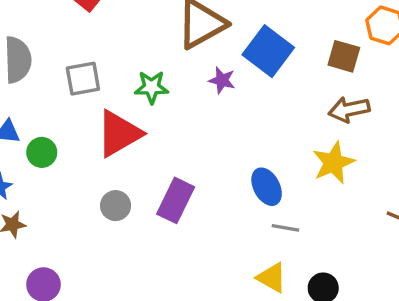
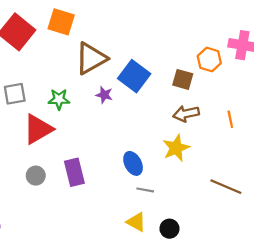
purple rectangle: (176, 200) -> (74, 172), turned -40

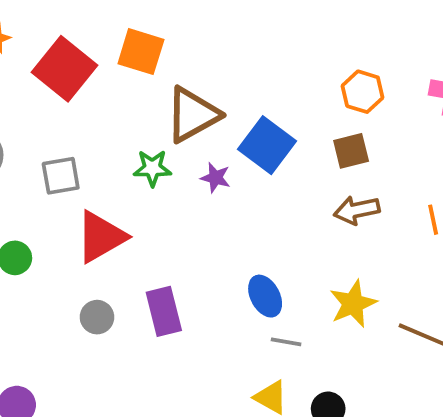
orange hexagon: (209, 59) -> (363, 92), moved
brown square: (183, 79) -> (351, 151), turned -30
green star: (59, 99) -> (152, 168), moved
yellow star: (176, 148) -> (353, 304), moved

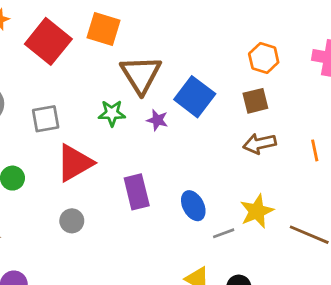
brown triangle: (193, 115) -> (141, 75), turned -33
purple rectangle: (164, 311) -> (137, 192), moved
gray line: (286, 342) -> (224, 233), moved, turned -30

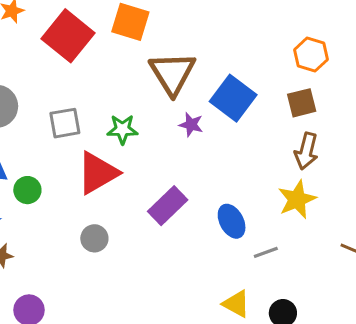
green star: (112, 113) -> (122, 129), moved
brown arrow: (260, 144) -> (306, 151), turned -64
purple rectangle: (137, 192) -> (168, 206), turned 60
yellow star: (257, 211) -> (297, 199), moved

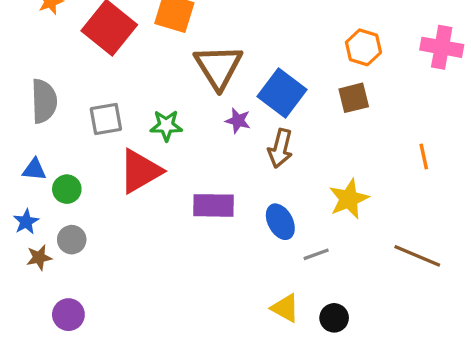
brown arrow: (306, 151) -> (280, 148), moved
purple rectangle: (168, 206) -> (213, 205), turned 45
gray circle: (94, 238) -> (72, 240), moved

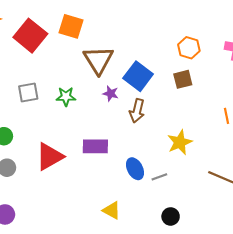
red triangle: (140, 171) -> (50, 157), moved
blue ellipse: (280, 222) -> (135, 169), moved
yellow triangle: (285, 308) -> (112, 210), moved

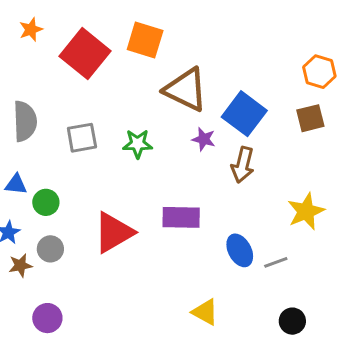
brown triangle: (98, 60) -> (186, 90), turned -32

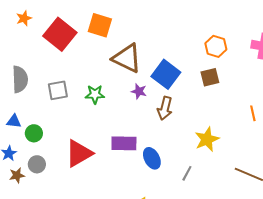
blue ellipse: (240, 250) -> (152, 158), moved
gray line: (276, 262) -> (187, 173), turned -42

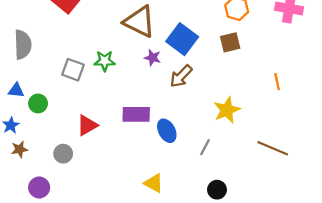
gray square: (58, 90) -> (73, 70), moved, turned 30
brown arrow: (165, 108) -> (181, 76), turned 30
red triangle: (79, 153) -> (87, 125), size x0.7
gray circle: (37, 164) -> (63, 154), moved

